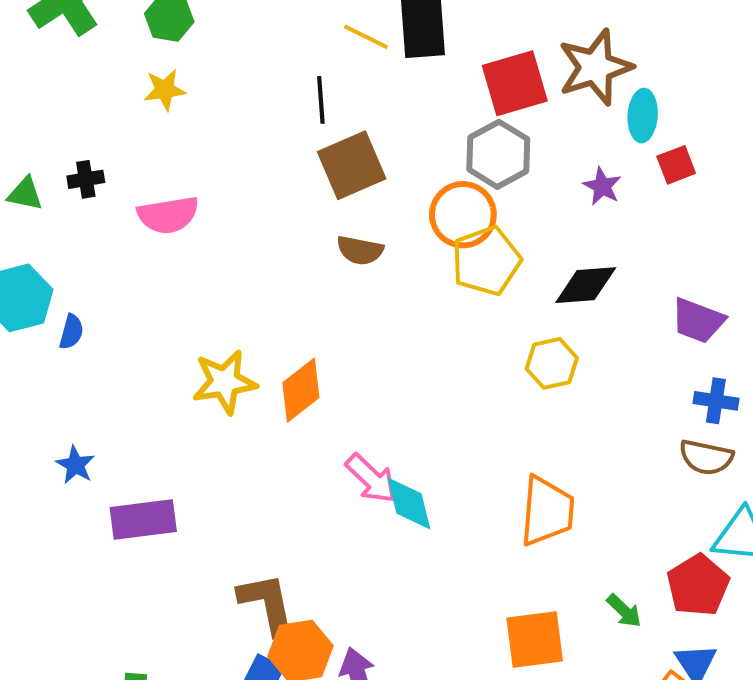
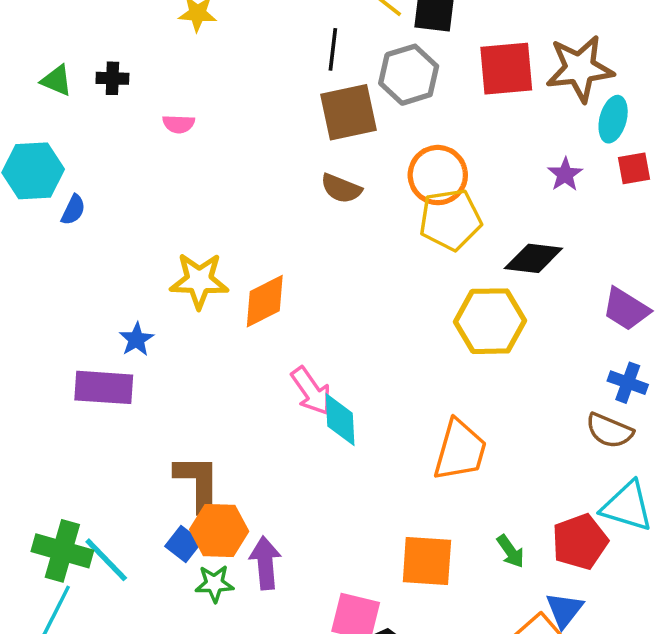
gray hexagon: (498, 154) -> (409, 75), moved
pink semicircle: (168, 215) -> (179, 124), size x0.6
yellow hexagon: (552, 363) -> (490, 321), size x1.5
blue star: (75, 465) -> (136, 339), moved

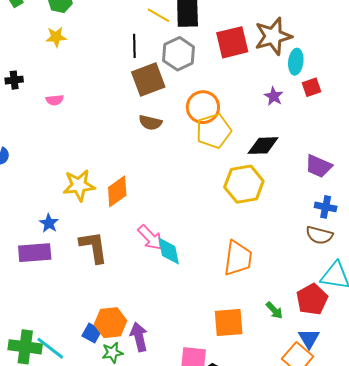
brown L-shape: (198, 483) -> (94, 247), moved

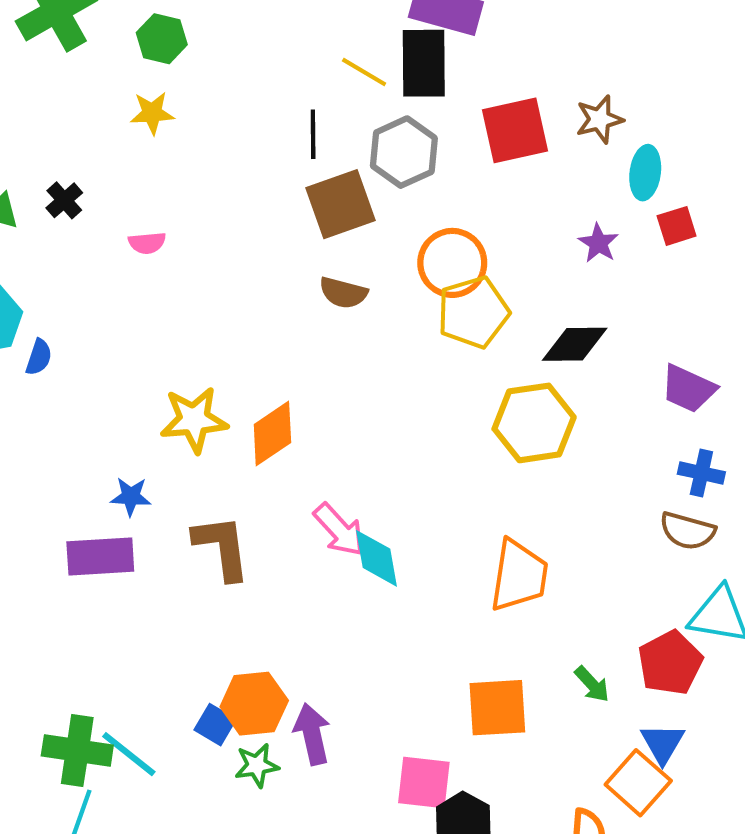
brown star: (273, 36) -> (599, 119), size x0.6
black cross: (14, 80) -> (64, 200), turned -36
blue star: (49, 223) -> (131, 497), turned -30

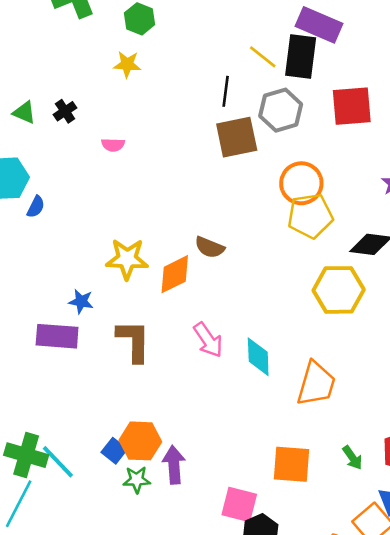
brown semicircle: (343, 293) -> (210, 247), moved
cyan diamond: (377, 558) -> (258, 357), moved

